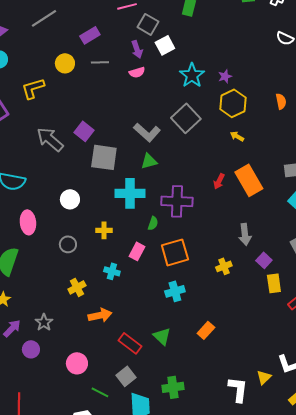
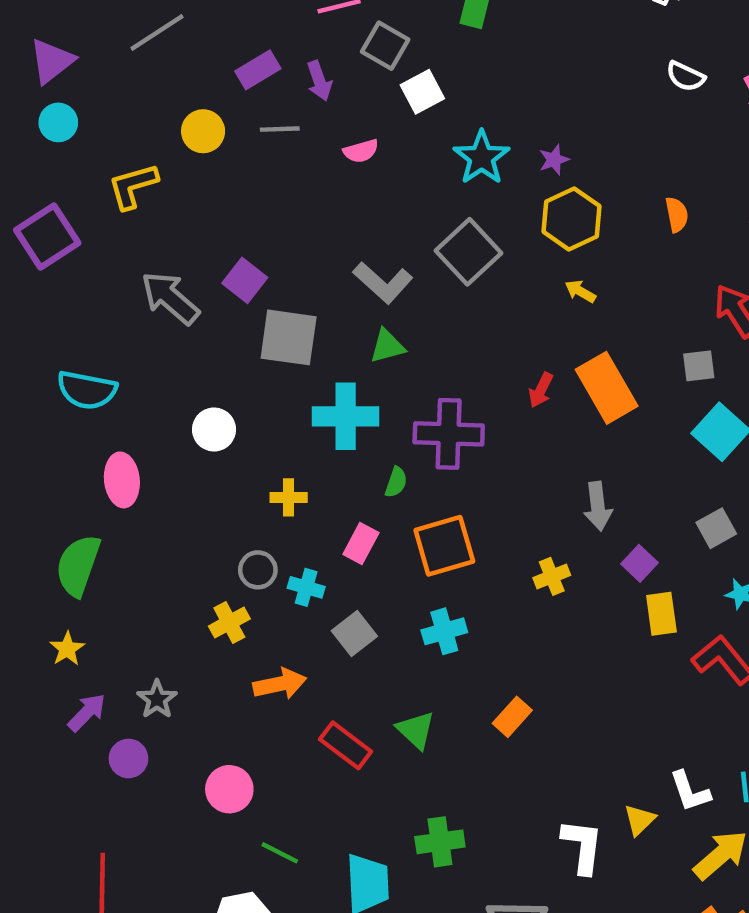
purple arrow: (137, 49) -> (319, 81), moved
gray circle: (68, 244) -> (258, 570), moved
gray square: (126, 376) -> (354, 633), moved

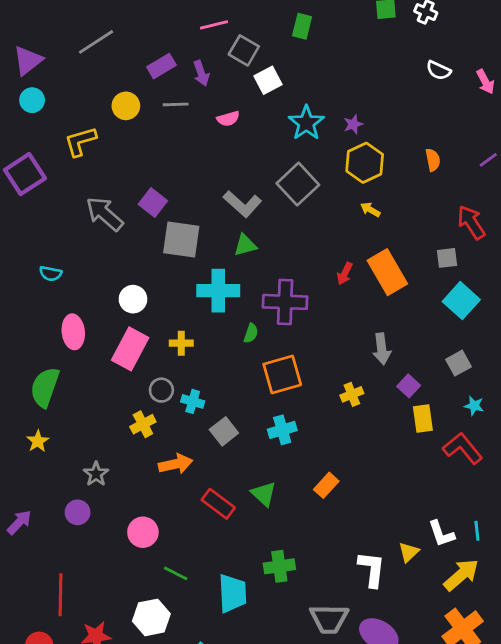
cyan semicircle: (87, 390) -> (51, 274), size x0.6
pink rectangle: (361, 544) -> (130, 349), moved, size x1.6
purple arrow: (87, 712) -> (19, 522), moved

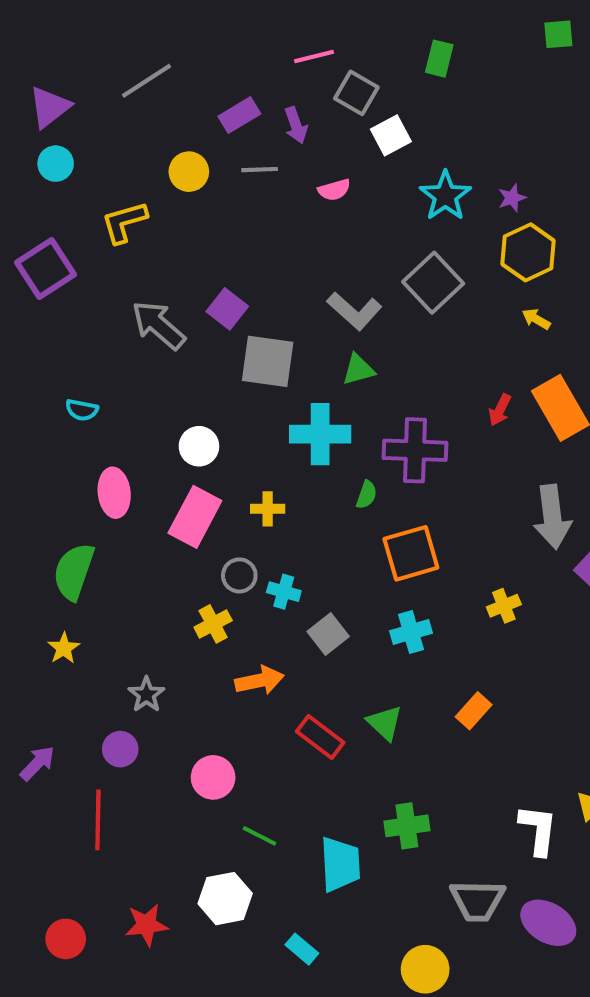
gray arrow: (382, 349) -> (552, 517), size x1.4
yellow cross: (352, 394) -> (504, 606), moved
red line: (60, 595) -> (98, 820), moved

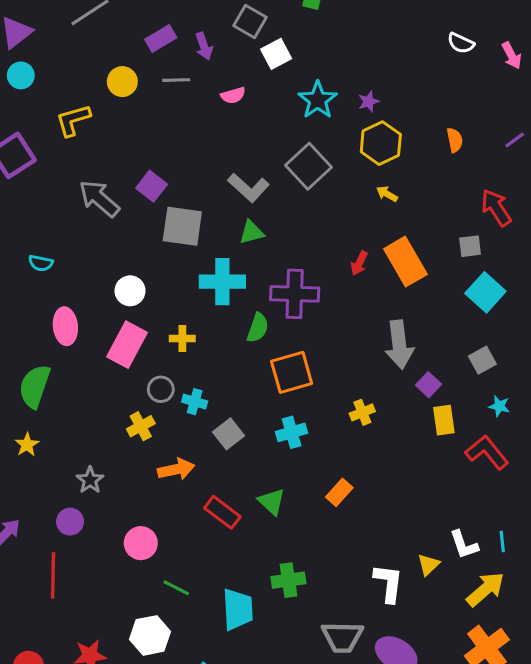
green semicircle: (367, 495) -> (258, 328), size x1.4

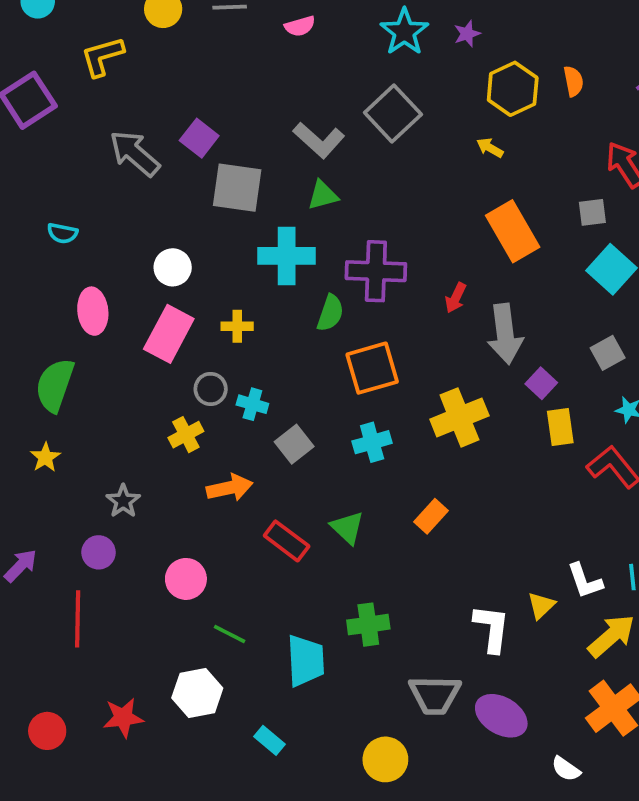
yellow hexagon: (381, 143) -> (513, 89), moved
red arrow: (359, 263) -> (456, 298), moved
yellow cross: (362, 412) -> (459, 417), size x1.8

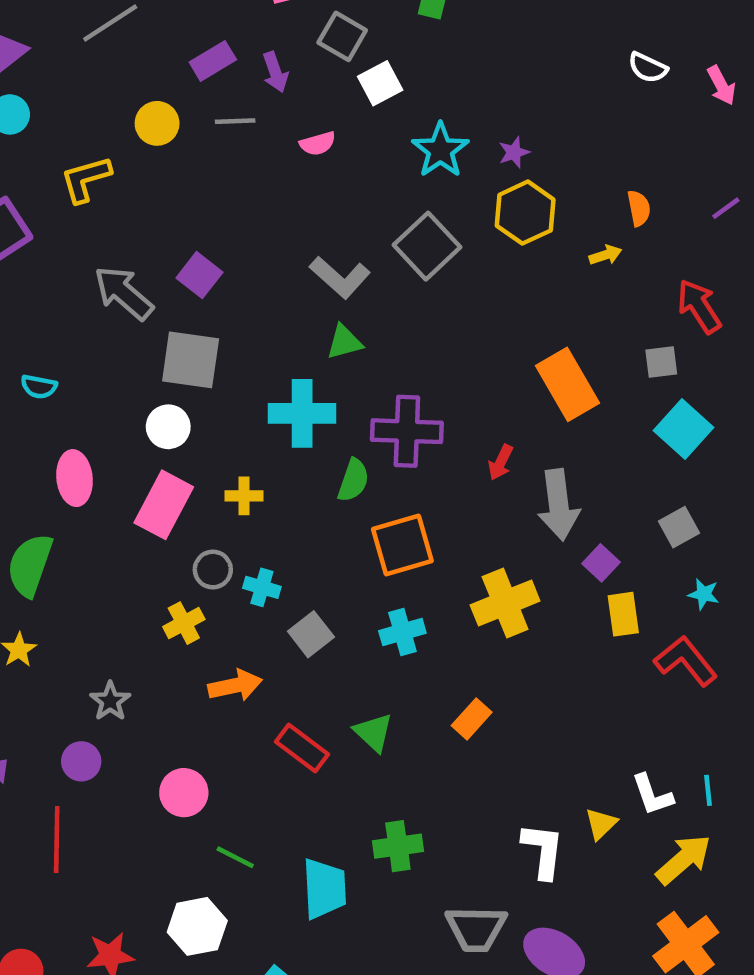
yellow hexagon: (513, 89) -> (525, 213), moved
yellow arrow: (490, 148) -> (605, 255), moved, turned 132
gray square: (237, 188) -> (191, 360), moved

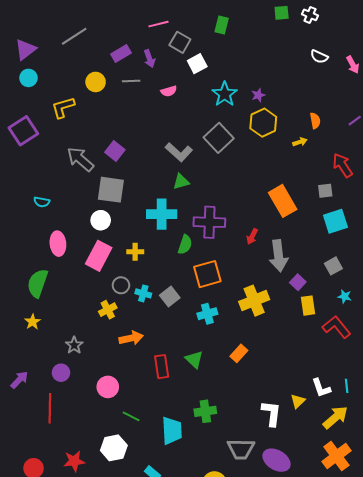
cyan square: (683, 429) -> (335, 221), turned 30
gray square: (311, 634) -> (170, 296), moved
red rectangle: (302, 748) -> (162, 367), turned 45

